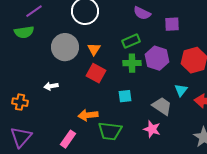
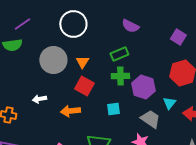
purple square: (172, 24) -> (178, 37), moved, turned 35
purple hexagon: (157, 58) -> (143, 87), moved
orange arrow: (88, 115) -> (70, 111), moved

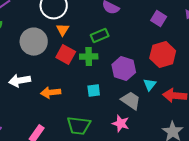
orange triangle: (82, 62) -> (63, 30), moved
green cross: (120, 76) -> (89, 57), moved
red square: (84, 86) -> (66, 55), moved
white arrow: (39, 99) -> (20, 81), size x1.5

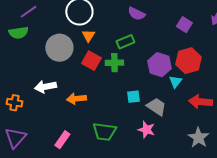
purple hexagon: (124, 69) -> (159, 65), moved
cyan triangle: (150, 85) -> (175, 82), moved
cyan square: (94, 91) -> (133, 97), moved

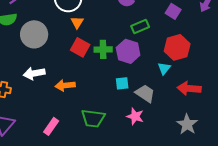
green rectangle: (125, 42) -> (140, 26), moved
gray circle: (59, 48) -> (34, 34), moved
purple hexagon: (159, 65) -> (128, 51), moved

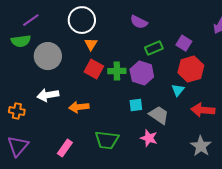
purple square: (173, 11) -> (184, 43), moved

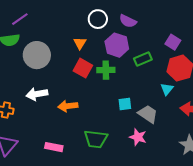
white circle: (82, 20) -> (98, 19), moved, size x0.7
green rectangle: (154, 48) -> (143, 59), moved
purple hexagon: (142, 73) -> (117, 45), moved
pink rectangle: (65, 148) -> (54, 147), turned 66

